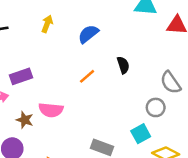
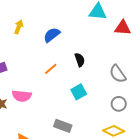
gray circle: (156, 107) -> (119, 104), moved
cyan square: (141, 134) -> (79, 92), moved

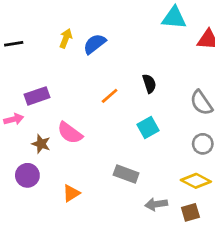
blue semicircle: (52, 35) -> (95, 44), moved
pink semicircle: (22, 96) -> (70, 133), turned 30

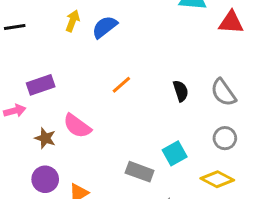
black semicircle: (149, 84) -> (181, 91), moved
cyan square: (148, 127) -> (175, 153), moved
purple circle: (27, 175) -> (45, 179), moved

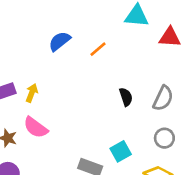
yellow arrow: (73, 21) -> (32, 93), moved
orange line: (121, 85) -> (98, 49), moved
gray semicircle: (223, 92) -> (163, 98), turned -120

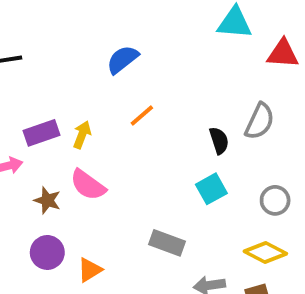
orange line: (98, 49) -> (142, 115), moved
gray semicircle: (163, 98) -> (260, 121), moved
cyan square: (121, 151) -> (211, 189), moved

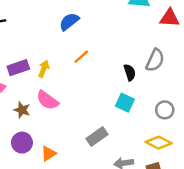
cyan square: (211, 189) -> (125, 103), turned -36
gray rectangle: (167, 243) -> (97, 137), turned -55

